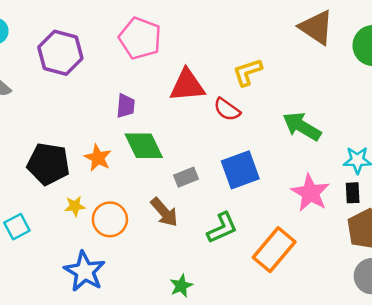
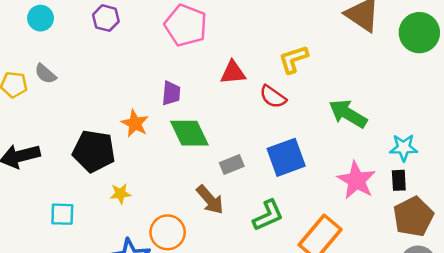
purple hexagon: (60, 53) -> (106, 18), moved, size x0.6
red triangle: (187, 85) -> (233, 73), size x0.7
orange star: (98, 158) -> (135, 123), moved
orange circle: (110, 219) -> (168, 232), moved
cyan square: (17, 227) -> (62, 214), turned 30

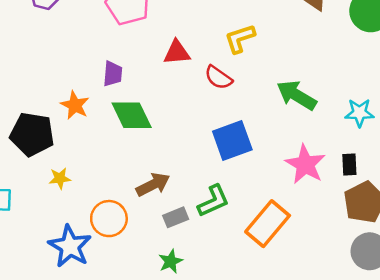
cyan star: (404, 148) -> (359, 113), moved
gray rectangle: (232, 165) -> (176, 217), moved
brown arrow: (210, 200) -> (153, 185), turned -76

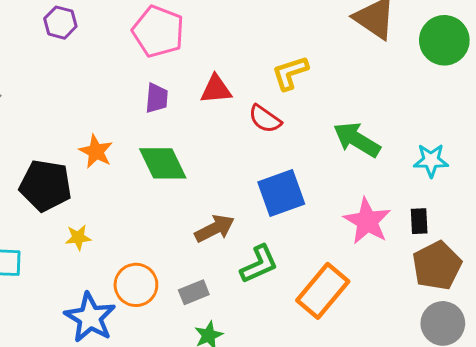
purple trapezoid: (113, 74) -> (157, 98), moved
brown arrow: (153, 185) -> (215, 229), moved
gray rectangle: (176, 217) -> (194, 292), moved

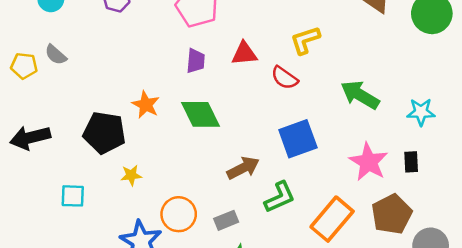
brown pentagon: (437, 266) -> (392, 214), moved

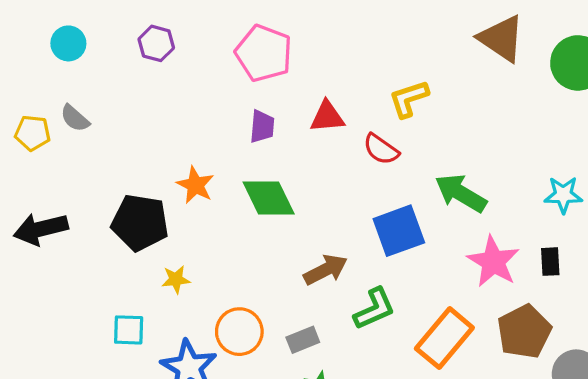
green arrow: (360, 95) -> (461, 193), moved
cyan square: (73, 196) -> (129, 330), moved

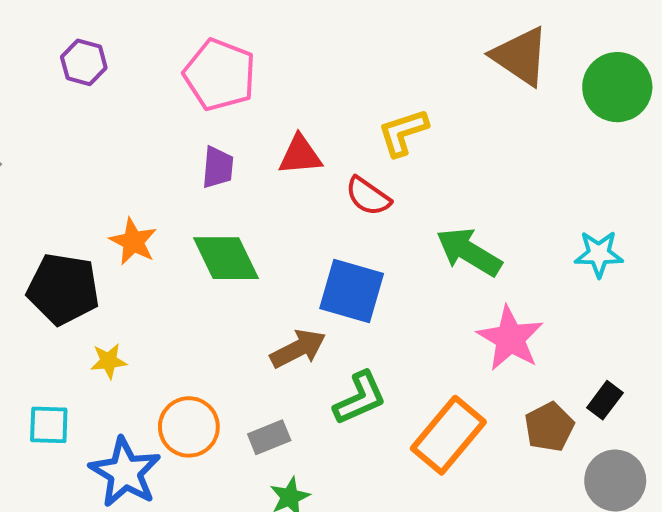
blue square: (399, 231) -> (352, 291), moved, turned 36
black rectangle: (550, 262) -> (605, 400), moved, turned 40
brown pentagon: (524, 332) -> (549, 427), size x0.7

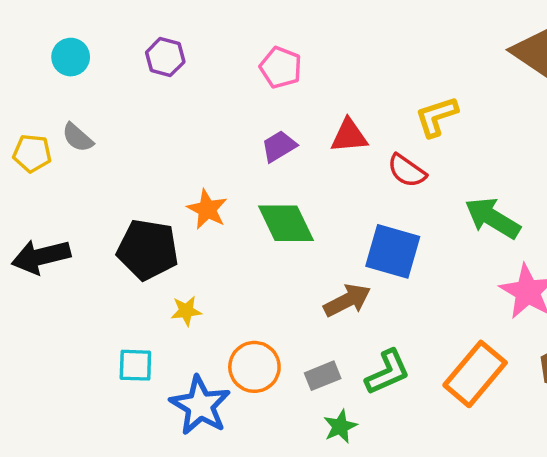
pink pentagon: (220, 75) -> (281, 68), size x0.7
purple trapezoid: (218, 167) -> (279, 146), turned -126
green L-shape: (360, 398) -> (388, 372), moved

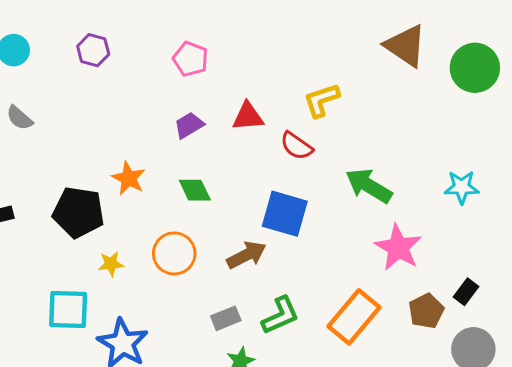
green diamond: (286, 223) -> (195, 190), size x0.7
cyan square: (135, 365) -> (68, 309), size x1.4
orange circle: (254, 367) -> (174, 253), moved

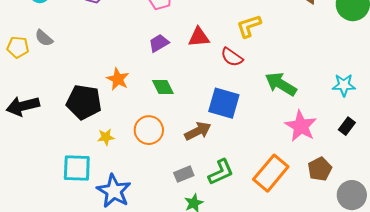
black rectangle: (466, 292) -> (347, 126), moved

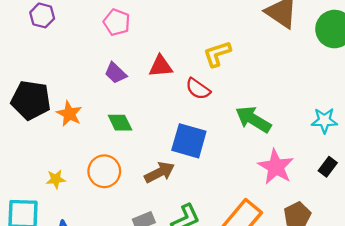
purple trapezoid: (159, 43) -> (116, 73), turned -105
black pentagon: (84, 102) -> (31, 100), moved

